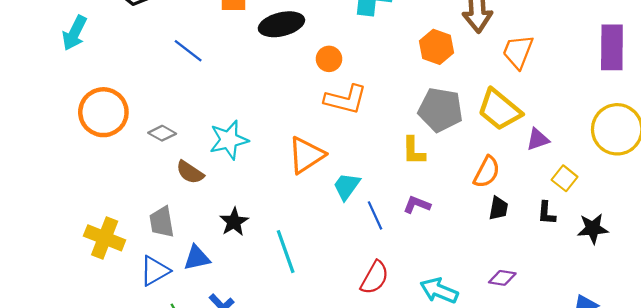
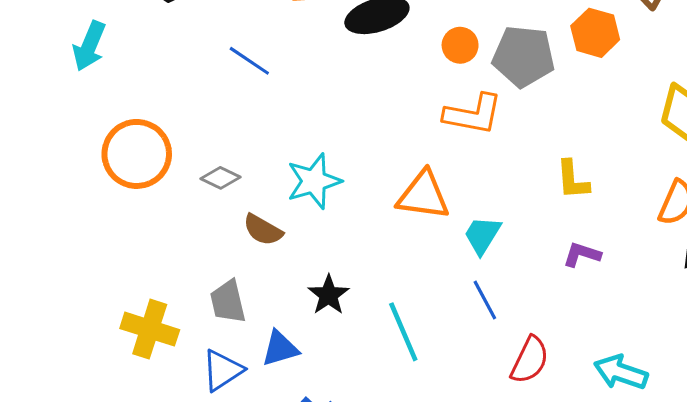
orange circle: (329, 59) -> (460, 45), moved
gray pentagon: (440, 110) -> (524, 56), moved
orange triangle: (306, 155) -> (423, 195), turned 45
blue line: (375, 215) -> (485, 300), moved

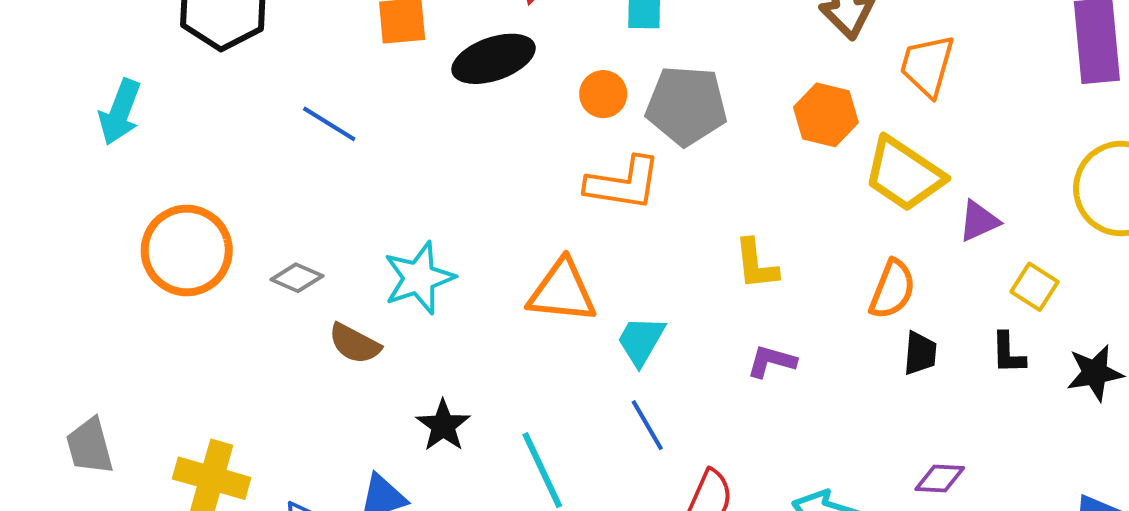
orange hexagon: (595, 33) -> (826, 115), moved
gray trapezoid: (228, 302) -> (90, 446), moved

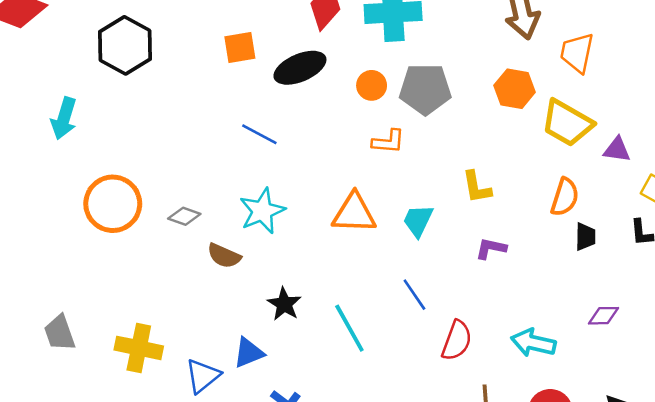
blue line: (329, 124) -> (259, 134), moved
orange L-shape: (623, 183) -> (388, 142), size x0.7
purple triangle: (979, 221) -> (617, 150), turned 36
cyan trapezoid: (641, 341) -> (418, 221), moved

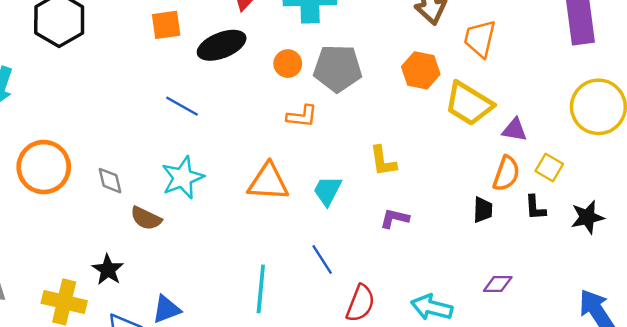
orange semicircle: (565, 197) -> (506, 174), moved
gray diamond: (184, 216) -> (110, 181), turned 56
black star: (284, 304) -> (108, 270), moved
cyan line: (349, 328) -> (261, 289), turned 33

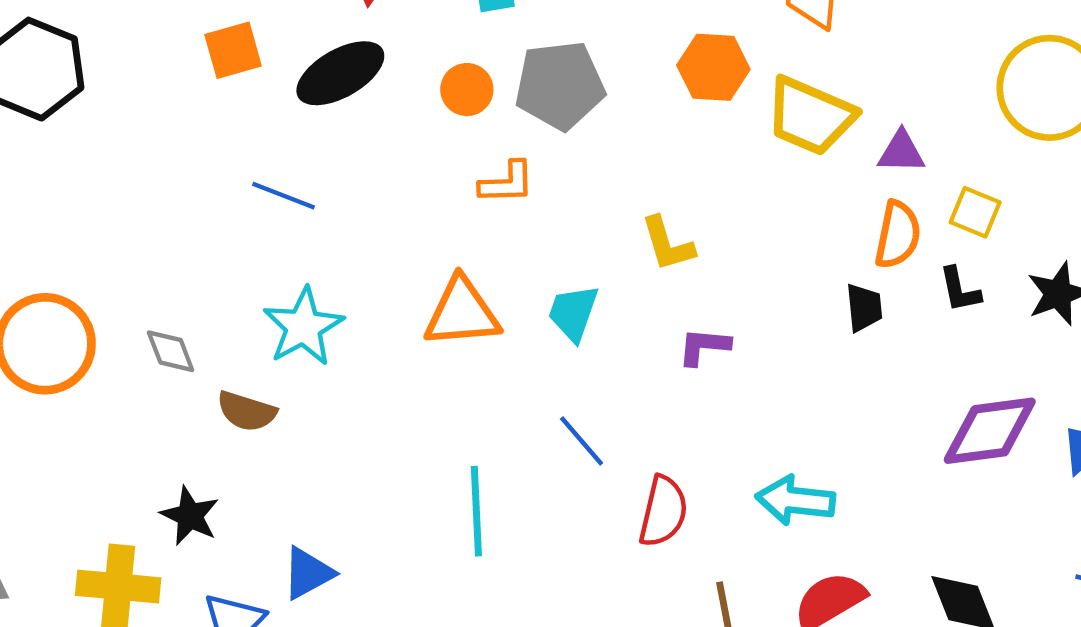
purple diamond: (498, 284) -> (990, 431), moved, size x1.8

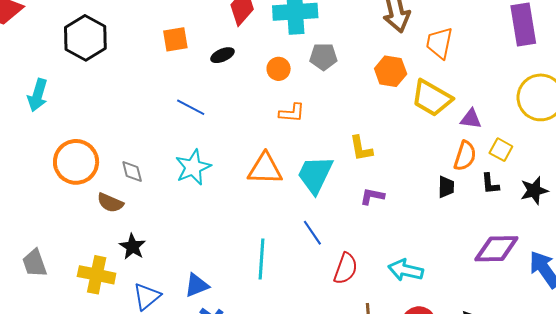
black ellipse: (340, 73) -> (222, 55), size x0.6
gray pentagon: (560, 85) -> (323, 57), moved, size x0.7
cyan trapezoid: (573, 313) -> (315, 175), size x1.5
brown semicircle: (247, 411) -> (110, 203), moved
blue triangle: (308, 573) -> (197, 285), moved

